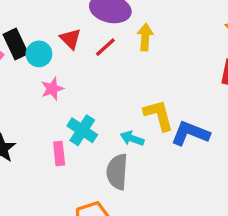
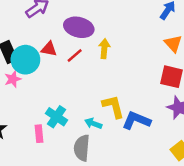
red triangle: (70, 39) -> (49, 49), turned -35
cyan circle: (39, 54) -> (25, 60), size x1.5
pink star: (52, 89) -> (13, 79), moved

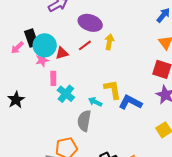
red triangle: (49, 49) -> (62, 53), moved, turned -32
pink star: (13, 79) -> (42, 60), moved
pink rectangle: (39, 134) -> (53, 78), moved

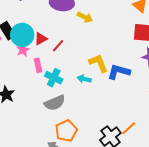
yellow arrow: (109, 42) -> (85, 17), turned 119
red line: (85, 45) -> (58, 46), moved
gray semicircle: (84, 121) -> (55, 103), moved, turned -110

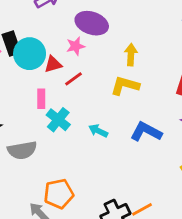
yellow arrow: (85, 17) -> (131, 55), moved, turned -126
pink star: (23, 50) -> (76, 46), moved
yellow L-shape: (98, 63) -> (125, 86), moved, turned -65
gray semicircle: (55, 103) -> (22, 150), moved

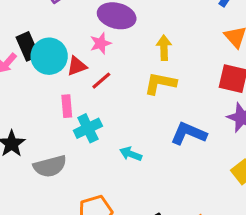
cyan cross: (58, 120) -> (88, 128), turned 30
cyan arrow: (98, 131) -> (131, 154), moved

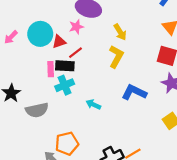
black rectangle: (28, 46) -> (65, 66), moved, turned -66
yellow arrow: (164, 48) -> (120, 32), turned 147
yellow L-shape: (160, 83) -> (116, 57), turned 105

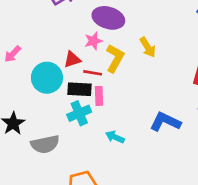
cyan circle: (40, 34) -> (47, 78), moved
red line: (76, 53) -> (93, 73), turned 48
yellow L-shape: (116, 57) -> (115, 58), moved
pink rectangle: (51, 69) -> (99, 96), moved

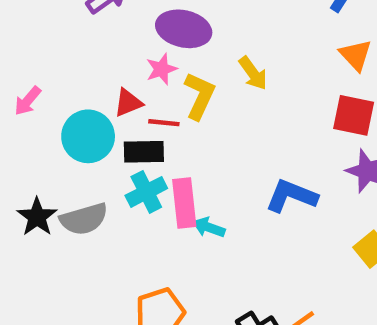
pink rectangle: (99, 96) -> (184, 203), moved, size x1.5
gray semicircle: (45, 144) -> (84, 219), moved

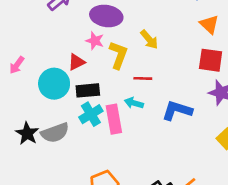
pink star: (161, 69) -> (95, 41), turned -30
red line: (164, 123) -> (143, 78), moved
cyan arrow: (209, 227) -> (134, 103), moved

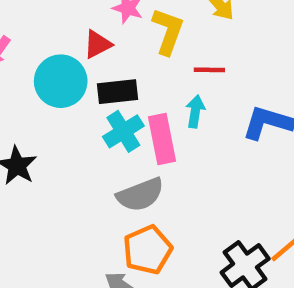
cyan arrow: (134, 103) -> (195, 111), turned 84
gray semicircle: (55, 133) -> (140, 195), moved

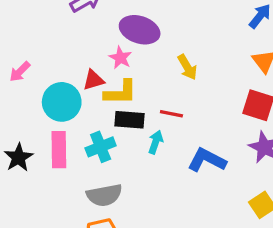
yellow L-shape: (168, 31) -> (120, 92), moved, turned 60
black rectangle: (117, 92) -> (130, 120), moved
pink rectangle: (162, 139) -> (59, 150), moved

